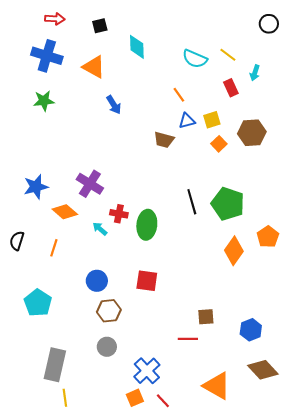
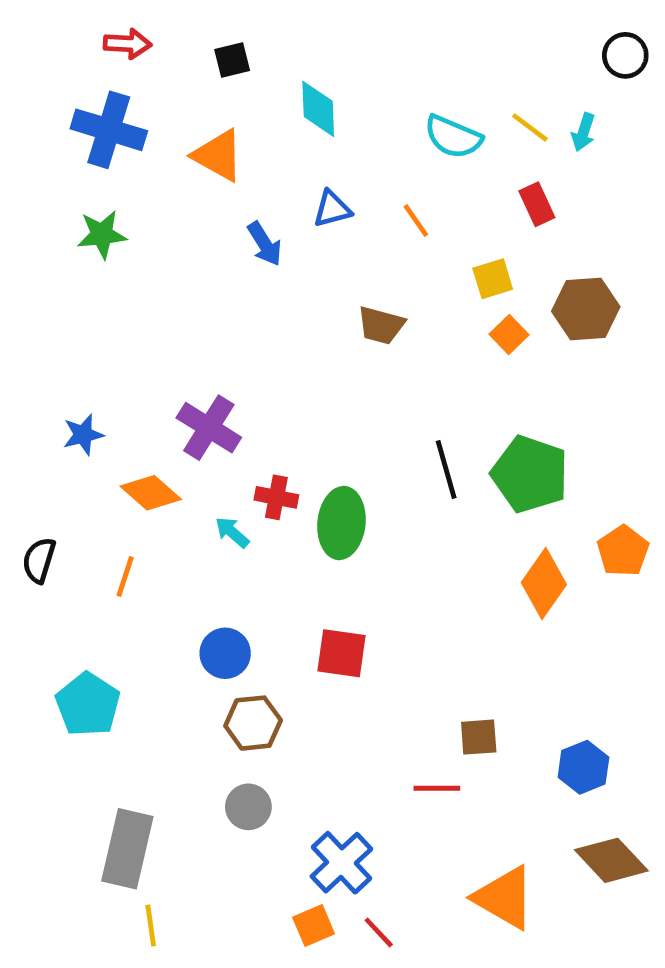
cyan arrow: (255, 73) -> (583, 132), moved
blue triangle: (187, 121) -> (332, 209), moved
blue star: (36, 187) -> (83, 435), size x0.7

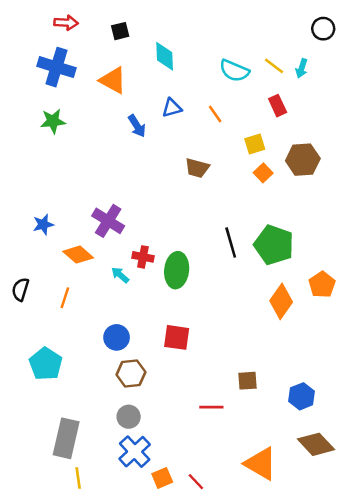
red line: (437, 788) -> (211, 407), moved
blue cross: (341, 863) -> (135, 452), moved

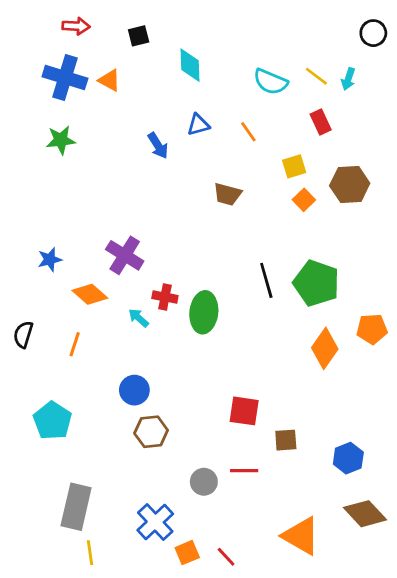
orange triangle: (113, 80) -> (109, 80), moved, size x0.7
orange pentagon: (322, 285) -> (372, 329), turned 30
red square: (177, 337) -> (244, 411), moved
gray circle: (129, 417) -> (204, 482), moved

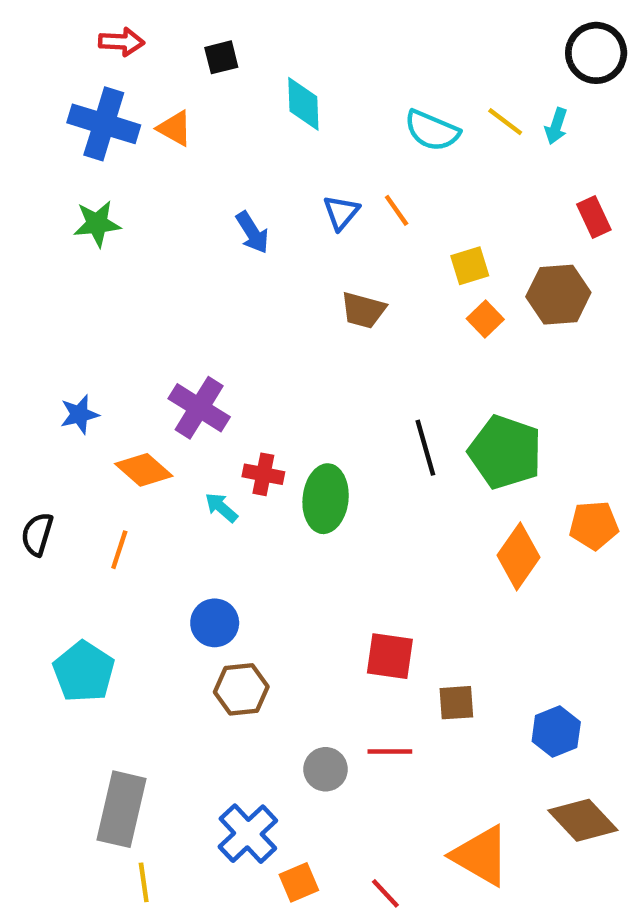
black circle: (373, 33) -> (596, 53), size x1.4
red rectangle: (321, 122) -> (594, 217), moved
blue triangle: (198, 125) -> (341, 213), moved, turned -35
red line: (226, 557) -> (385, 893), moved

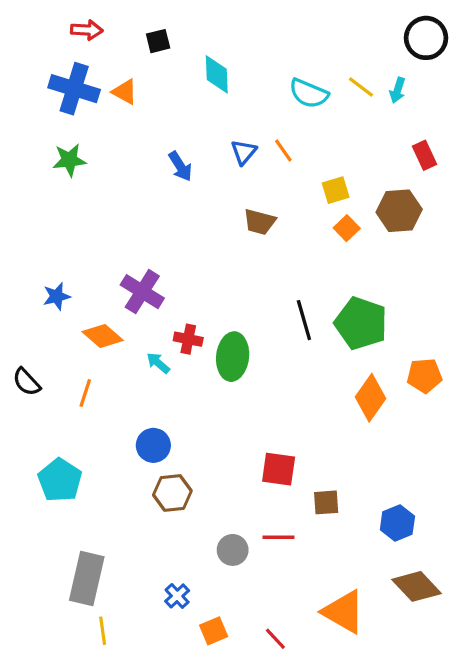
black semicircle: (37, 534) -> (27, 382), turned -60
blue cross: (248, 834) -> (177, 596), size x0.6

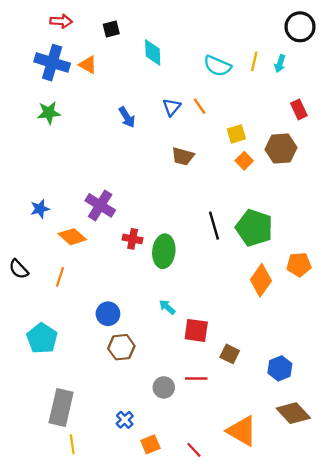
yellow line: (361, 87) -> (254, 61), turned 66
cyan arrow: (158, 363) -> (167, 307), moved
brown square: (326, 502) -> (230, 354), turned 30

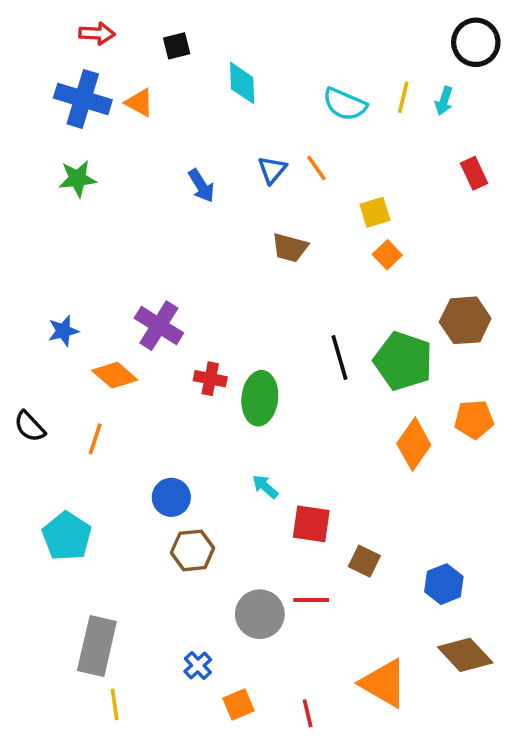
brown hexagon: (281, 148) -> (465, 320), moved
gray circle: (164, 387) -> (260, 614), size x1.4
red line: (194, 450) -> (308, 713), turned 30

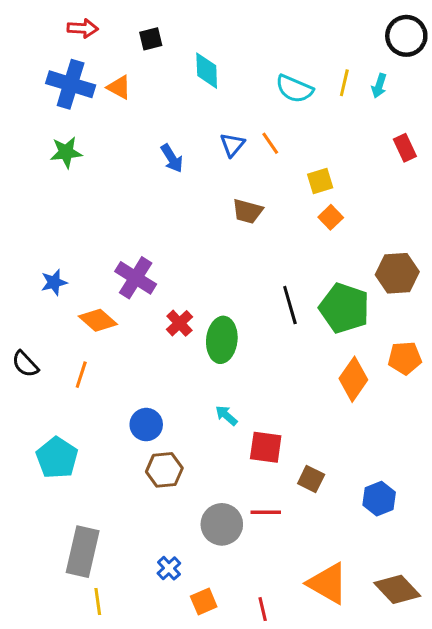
red cross: (210, 379) -> (179, 323), turned 36
brown diamond: (465, 655) -> (397, 589), moved

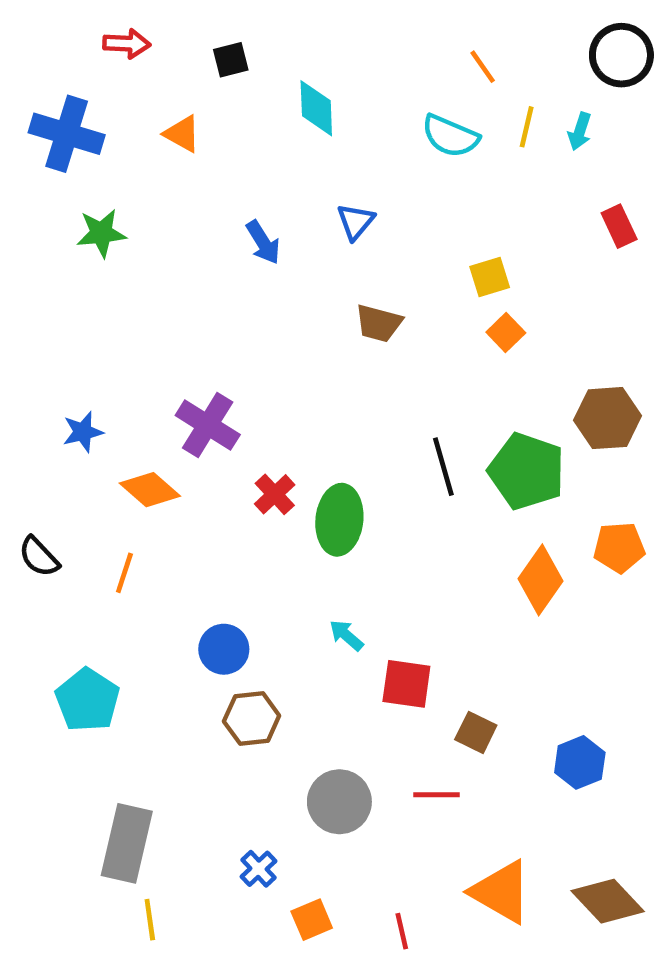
blue cross: (71, 84) -> (67, 134), moved
orange line: (270, 143) -> (483, 67), moved
red line: (266, 512) -> (436, 795), moved

